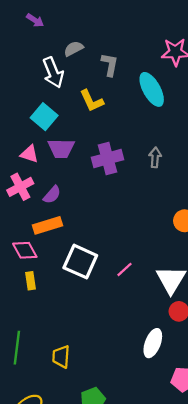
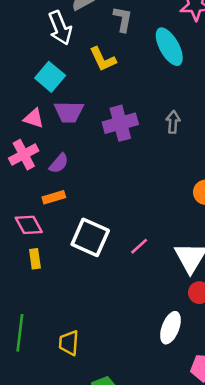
orange rectangle: (47, 225) -> (54, 197), size x0.7

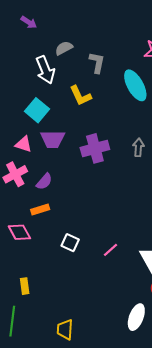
white square: (90, 237) -> (70, 243), size x0.6
yellow rectangle: (35, 259) -> (25, 286), moved
yellow trapezoid: (69, 343) -> (65, 329), moved

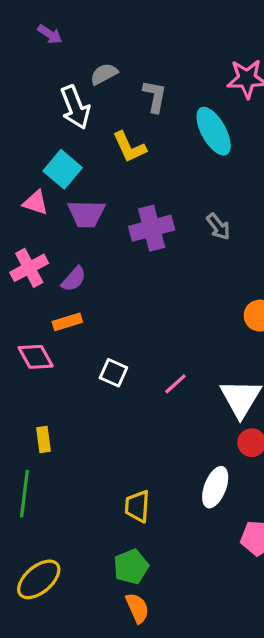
pink triangle: (24, 144) -> (36, 203), moved
gray arrow: (138, 147) -> (218, 227), turned 138
yellow trapezoid: (65, 329) -> (137, 506), moved

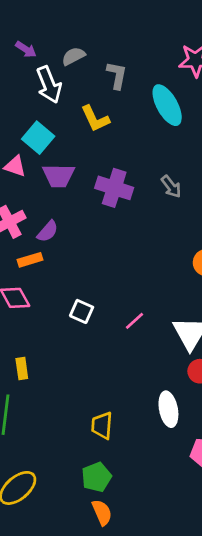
purple arrow: (50, 34) -> (26, 49), moved
purple cross: (152, 228) -> (114, 188), turned 33
orange rectangle: (67, 322) -> (30, 260), moved
white ellipse: (215, 487) -> (168, 409), turned -32

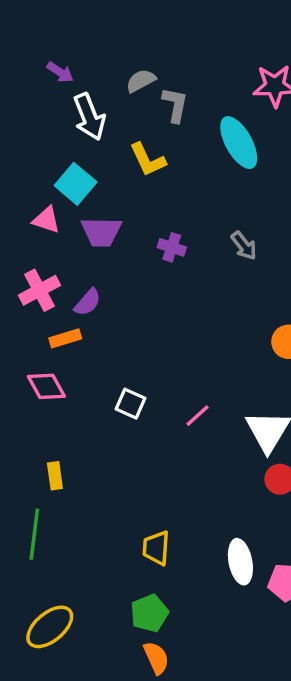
gray semicircle: (73, 56) -> (141, 81), moved
purple cross: (114, 188) -> (172, 247), size x0.6
white ellipse: (168, 409) -> (240, 562), moved

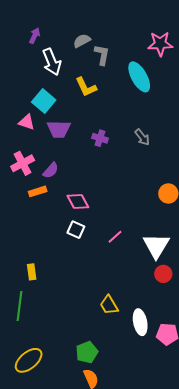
purple arrow: (60, 72) -> (35, 36), turned -98
pink diamond: (46, 386) -> (78, 202), moved
yellow trapezoid: (156, 548) -> (109, 305), moved, turned -35

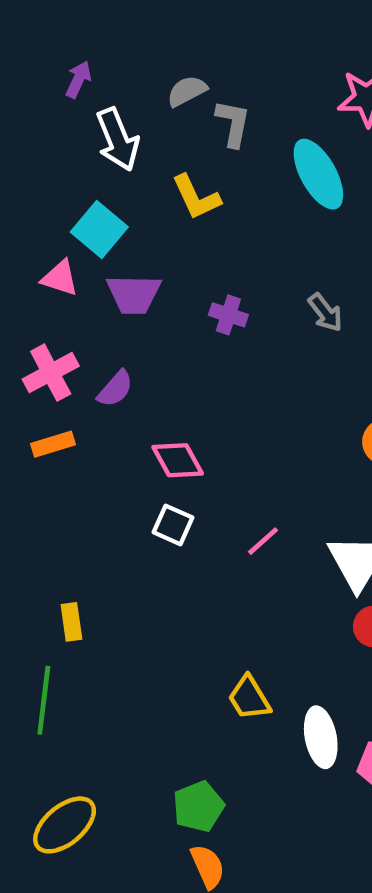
orange rectangle: (38, 191) -> (53, 444), moved

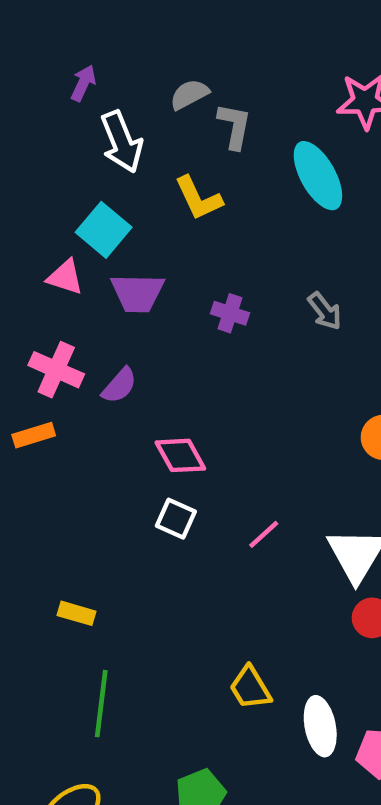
pink cross: (51, 373) -> (56, 370), turned -38
orange rectangle: (53, 444) -> (34, 435), moved
yellow rectangle: (71, 622) -> (77, 613), turned -66
green line: (44, 700) -> (101, 704), moved

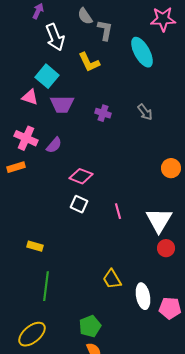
gray semicircle: (189, 94) -> (85, 16), turned -96
pink diamond: (180, 455) -> (81, 176), turned -40
pink line: (264, 534) -> (118, 211), turned -63

